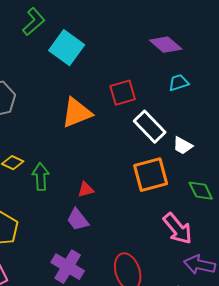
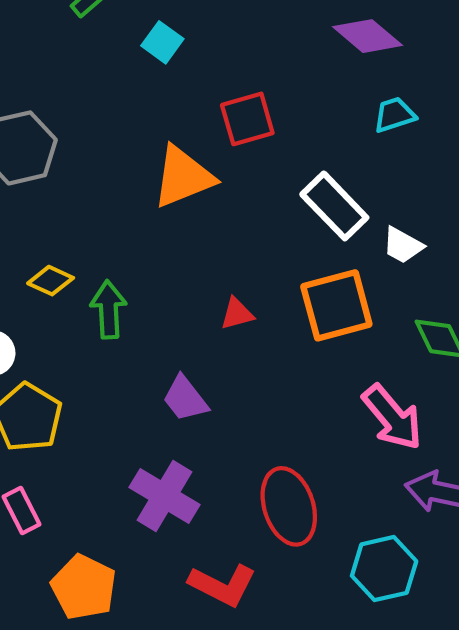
cyan square: (67, 48) -> (162, 42), size x0.6
red square: (123, 93) -> (247, 119), moved
red triangle: (86, 190) -> (237, 314), moved

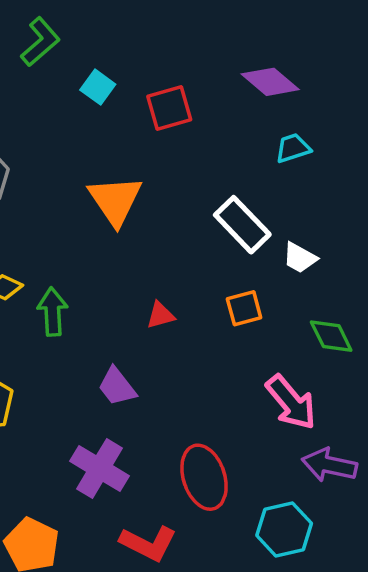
red square: (247, 119) -> (169, 108), moved
orange triangle: (183, 177) -> (115, 200), turned -42
orange square: (336, 305) -> (244, 308), size x0.6

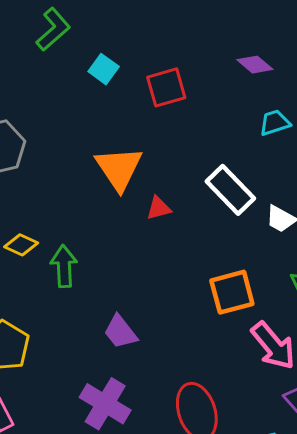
purple diamond: (270, 82) -> (255, 65), size x0.7
orange square: (244, 308) -> (232, 292), moved, size x1.4
red triangle: (160, 315) -> (159, 208), moved

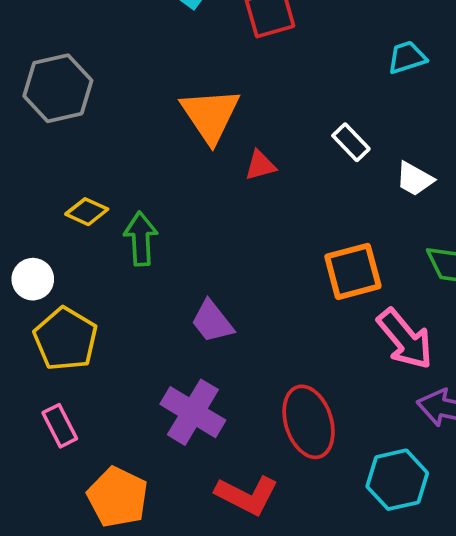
white rectangle: (230, 190) -> (351, 142), size x0.6

